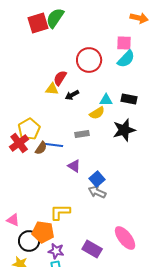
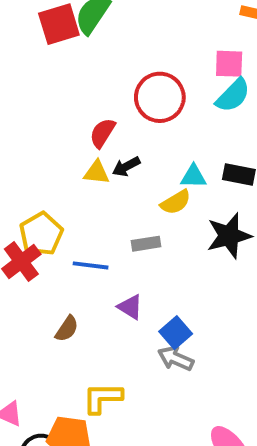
yellow triangle: (52, 89) -> (97, 172), moved
brown semicircle: (41, 148) -> (67, 329), moved

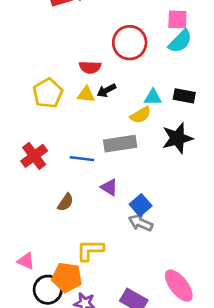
red semicircle: (102, 133) -> (90, 67), turned -120
yellow pentagon: (41, 234) -> (48, 93), moved
gray rectangle: (146, 244) -> (120, 144), size x1.6

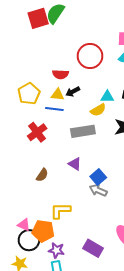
red cross: (34, 156) -> (37, 132), moved
blue line: (82, 159) -> (54, 109), moved
pink triangle: (26, 261) -> (24, 225), moved

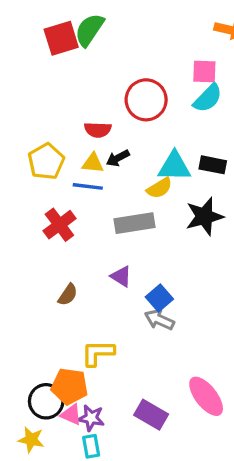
cyan triangle: (107, 97) -> (174, 166), size x1.5
pink triangle: (24, 225) -> (71, 415), moved

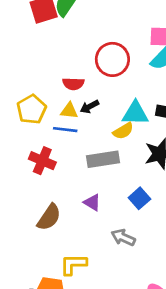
red cross: (59, 225) -> (42, 161), turned -30
brown semicircle: (68, 295) -> (49, 217), size x1.5
blue square: (159, 298) -> (139, 198), moved

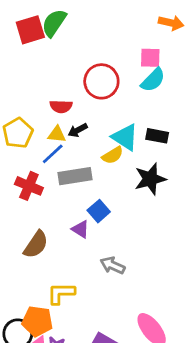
cyan triangle: (135, 113) -> (125, 137), turned 32
blue line: (65, 130) -> (53, 154), turned -50
gray rectangle: (103, 159) -> (75, 176), moved
blue square: (139, 198) -> (99, 211), moved

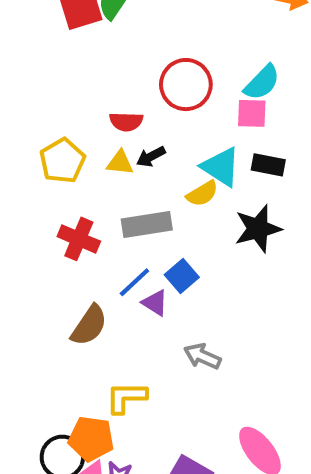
pink square: (150, 58) -> (252, 113), moved
blue line: (53, 154) -> (134, 282), moved

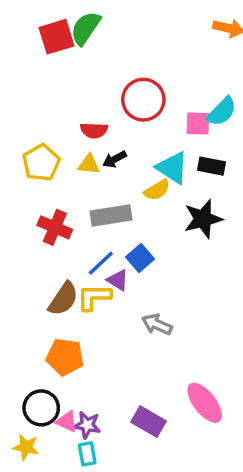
cyan semicircle: (262, 82) -> (222, 112), moved
yellow L-shape: (126, 397) -> (94, 297), moved
orange pentagon: (91, 439) -> (65, 357), moved

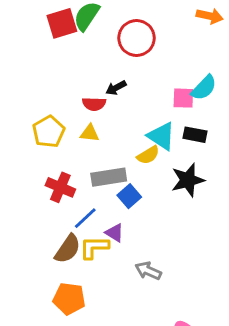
red circle: (143, 100) -> (136, 38), moved
black arrow: (114, 159) -> (116, 88), moved
blue square: (140, 258) -> (129, 196), moved
blue line: (101, 263) -> (85, 218), moved

